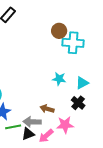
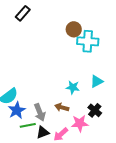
cyan star: (59, 79) -> (73, 87), moved
black cross: (78, 103) -> (95, 110), moved
gray arrow: (32, 122) -> (40, 112), moved, turned -114

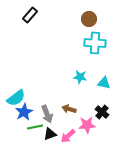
brown circle: (74, 29) -> (89, 19), moved
cyan triangle: (97, 81) -> (104, 83), turned 40
cyan star: (73, 87) -> (80, 77), moved

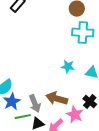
brown arrow: (69, 109) -> (57, 99), size x1.5
pink star: (87, 125) -> (75, 115), turned 30

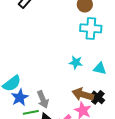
brown arrow: (57, 99) -> (83, 94), moved

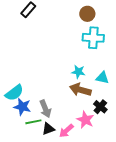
brown arrow: (83, 94) -> (80, 90), moved
blue star: (20, 97) -> (22, 107), turned -30

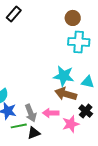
cyan star: (78, 72) -> (64, 76), size x1.5
pink star: (85, 120) -> (71, 124), turned 30
pink arrow: (66, 131) -> (51, 113), moved, turned 42

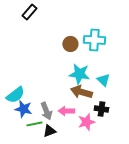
brown circle: (73, 18) -> (70, 44), moved
cyan triangle: (88, 82) -> (103, 80), turned 32
black cross: (86, 111) -> (101, 109), turned -32

